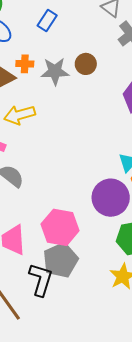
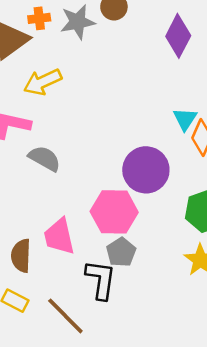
purple circle: (111, 198) -> (146, 170), moved
gray pentagon: (61, 260) -> (121, 252), size x0.7

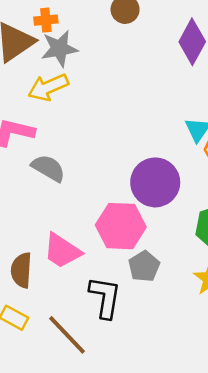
gray star: (78, 22) -> (59, 48), moved
pink trapezoid: (59, 236) -> (62, 251), turned -45
gray pentagon: (121, 252) -> (144, 266), moved

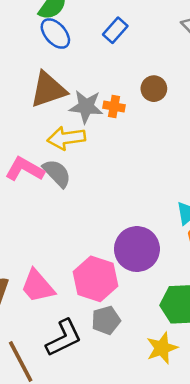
orange cross: (46, 20) -> (114, 107), moved
gray semicircle: (48, 168) -> (57, 173), moved
black L-shape: (105, 297) -> (64, 338), turned 39

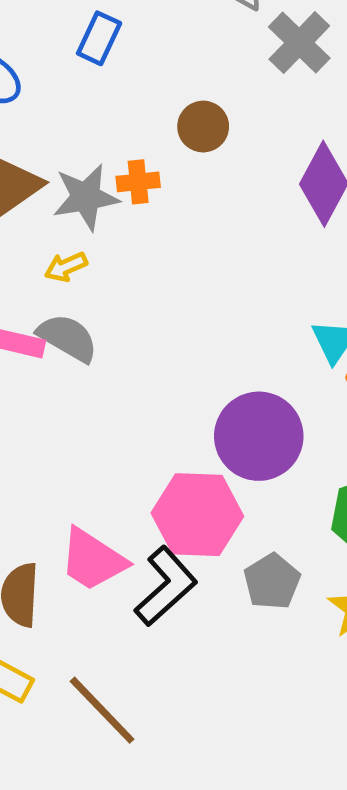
yellow arrow: (66, 138) -> (66, 267), size x0.6
gray pentagon: (106, 320) -> (272, 581), moved
black L-shape: (64, 338) -> (166, 586), moved

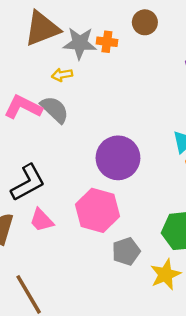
purple circle: (259, 436) -> (118, 158), moved
pink trapezoid: (93, 560) -> (41, 220), size x0.7
black L-shape: (166, 586) -> (28, 183), moved

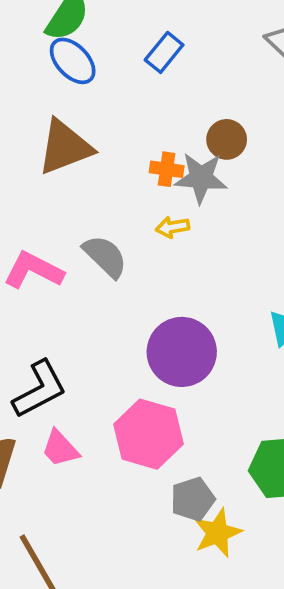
gray star: (80, 43) -> (201, 178), moved
yellow arrow: (62, 75) -> (173, 227), moved
gray semicircle: (55, 109) -> (105, 256), moved
yellow star: (165, 274) -> (217, 533), moved

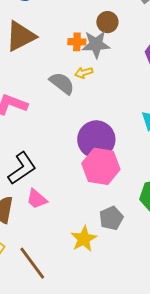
gray semicircle: (105, 256) -> (62, 83), moved
pink hexagon: (148, 434) -> (101, 166), moved
yellow star: (217, 533) -> (84, 239), moved

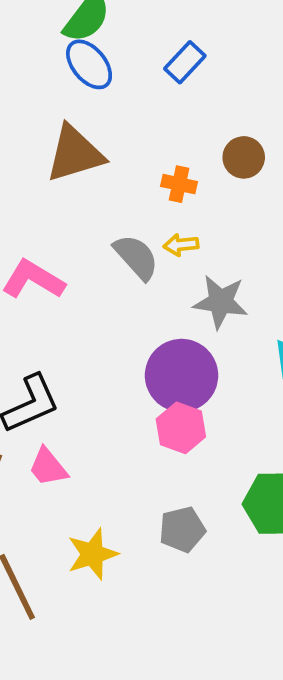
gray star: (96, 44) -> (221, 302), moved
pink hexagon: (101, 166) -> (181, 428), size x0.7
yellow star: (84, 239) -> (92, 554), moved

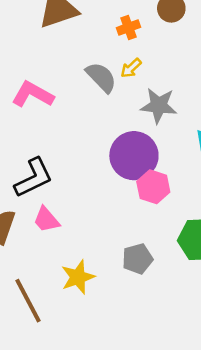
orange cross: (179, 184) -> (129, 27), turned -30
yellow arrow: (181, 245) -> (131, 68), turned -35
pink hexagon: (181, 428) -> (153, 187), moved

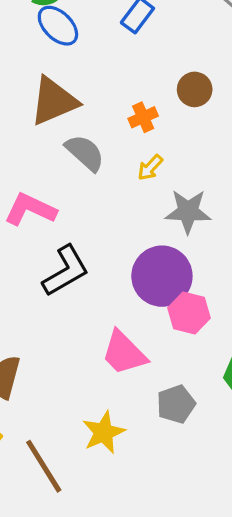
gray semicircle: (101, 77) -> (85, 153), moved
black L-shape: (34, 178) -> (66, 271), moved
pink trapezoid: (46, 220) -> (124, 353), moved, size x1.4

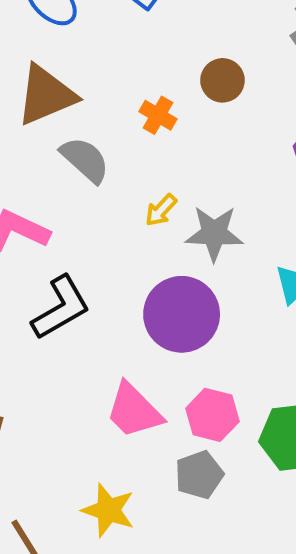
orange cross: (143, 117) -> (158, 115), turned -36
yellow arrow: (150, 168) -> (161, 210), moved
pink hexagon: (189, 313) -> (212, 415), moved
yellow star: (104, 432) -> (108, 510), turned -30

